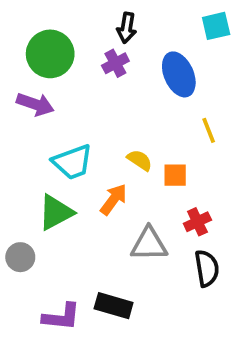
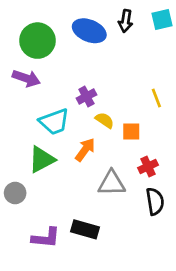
black arrow: (127, 28) -> (126, 21), moved
purple cross: (115, 63) -> (86, 96), moved
blue ellipse: (179, 74) -> (89, 31), moved, turned -44

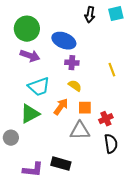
blue ellipse: (89, 31) -> (64, 41), moved
purple arrow: (26, 78) -> (30, 56), moved
purple cross: (86, 96) -> (72, 63), moved, turned 32
orange square: (131, 131) -> (85, 108), moved

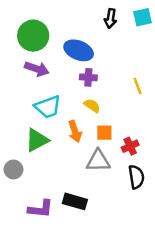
orange arrow: (61, 107) -> (75, 131), turned 126

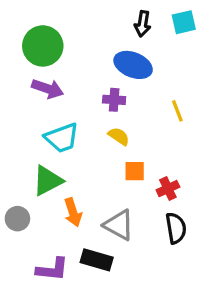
blue ellipse: (79, 50) -> (133, 65), moved
orange arrow: (75, 131) -> (73, 212), moved
gray triangle: (98, 161) -> (119, 225), moved, turned 30

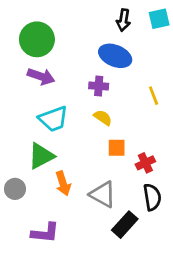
black rectangle: (97, 260) -> (125, 225), moved, turned -64

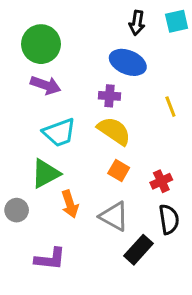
yellow semicircle: (103, 118) -> (114, 131), size x1.6
orange square: (117, 148) -> (119, 171), moved, turned 30

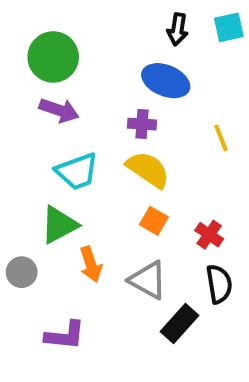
red cross: (161, 181) -> (209, 235), turned -30

